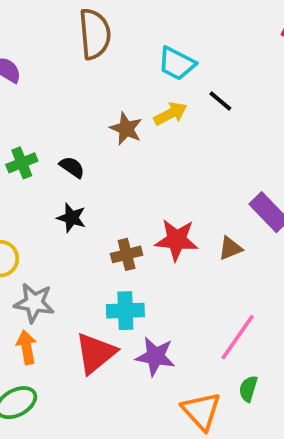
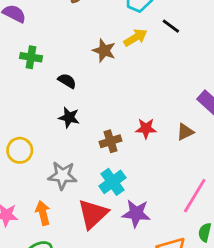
green cross: (22, 163) -> (31, 57), moved, turned 35
red star: (177, 240) -> (146, 128), size x0.7
gray star: (34, 303) -> (63, 175), moved
cyan cross: (125, 311) -> (112, 182), turned -30

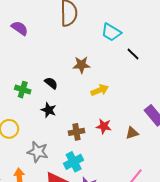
yellow arrow: (135, 38) -> (100, 90), moved
brown star: (104, 51) -> (82, 65), turned -30
green cross: (31, 57) -> (23, 90), moved

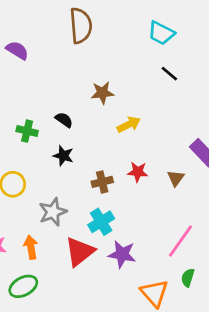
cyan trapezoid: (111, 32) -> (161, 33), moved
brown triangle: (132, 133) -> (176, 178), turned -32
gray star: (38, 152) -> (53, 212), turned -30

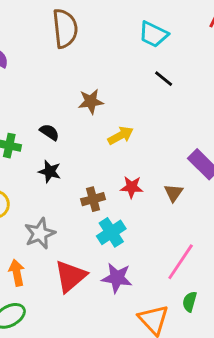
cyan cross: (101, 222) -> (111, 232), moved

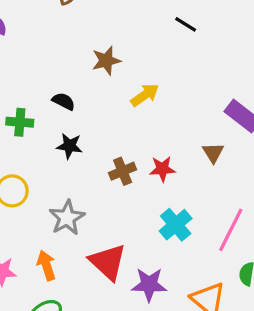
red star: (132, 187) -> (162, 169), moved
cyan cross: (111, 232) -> (176, 225), moved
red triangle: (70, 276) -> (108, 262), turned -30
purple star: (117, 278) -> (149, 285), moved

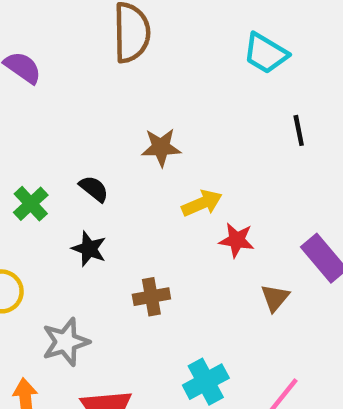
black line: (186, 24) -> (299, 130), moved, turned 35
green cross: (20, 122) -> (31, 204), turned 30
red star: (162, 169) -> (237, 240), moved

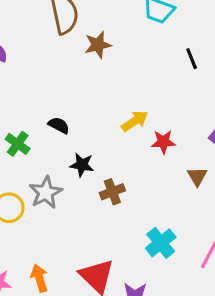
brown star: (161, 147) -> (98, 45), moved
black star: (89, 249) -> (82, 165), moved
gray star: (66, 342) -> (46, 193), moved

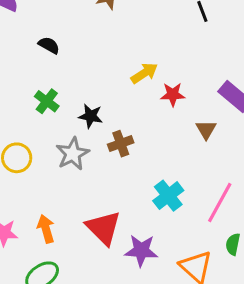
black semicircle: (59, 125) -> (49, 45), moved
green cross: (18, 144) -> (47, 101), moved
gray star: (46, 193) -> (73, 154), moved

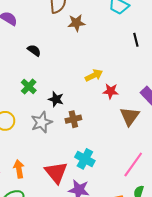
brown triangle: (206, 130) -> (130, 116), size x1.5
cyan cross: (168, 196) -> (85, 159), moved, turned -30

